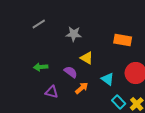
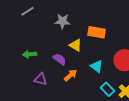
orange rectangle: (123, 40) -> (97, 32), moved

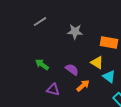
yellow triangle: (76, 45) -> (97, 63), moved
green arrow: (30, 54) -> (42, 65), turned 40

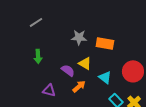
gray star: (75, 32) -> (79, 37), moved
yellow triangle: (97, 63) -> (85, 63), moved
green arrow: (42, 65) -> (38, 56), moved, turned -128

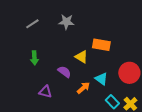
gray star: (79, 37) -> (66, 22), moved
yellow triangle: (85, 63) -> (81, 57), moved
orange arrow: (79, 86) -> (83, 88), moved

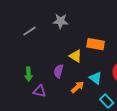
gray line: (32, 24) -> (30, 31), moved
green arrow: (34, 58) -> (29, 74), moved
purple semicircle: (64, 72) -> (59, 71), turned -112

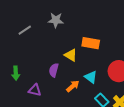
green arrow: (29, 74) -> (16, 73), moved

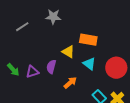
green arrow: (16, 73) -> (13, 70), turned -40
cyan triangle: (91, 77) -> (89, 64), moved
purple triangle: (35, 90) -> (32, 72), moved, turned -32

